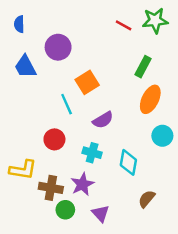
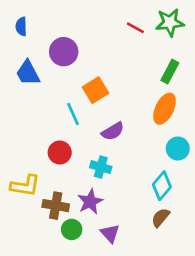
green rectangle: (143, 67) -> (170, 72), moved
cyan diamond: (128, 162) -> (162, 186), moved, turned 30

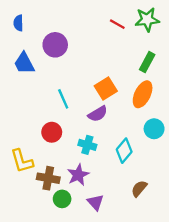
orange square: (96, 90) -> (106, 89), moved
yellow L-shape: (25, 186) -> (22, 161), turned 65
cyan diamond: (162, 186) -> (124, 151), moved

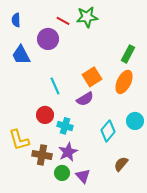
green star: (147, 20) -> (87, 17), moved
red line: (117, 24) -> (63, 21), moved
cyan circle: (154, 129) -> (135, 121), moved
cyan cross: (87, 145) -> (65, 126), moved
green circle: (62, 199) -> (62, 173), moved

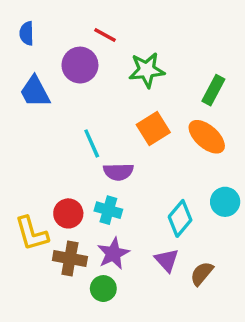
green star: (87, 17) -> (147, 70), moved
orange ellipse: (124, 82) -> (207, 137), turned -75
purple semicircle: (85, 99) -> (118, 172), moved, turned 30
red circle: (45, 115) -> (68, 213), moved
purple triangle: (83, 176) -> (167, 260), moved

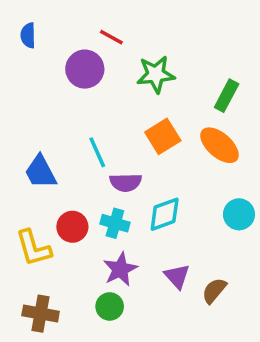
blue trapezoid: (35, 92) -> (41, 172), moved
cyan diamond: (180, 218) -> (165, 214), moved, turned 30
brown cross: (70, 259) -> (41, 314), moved

